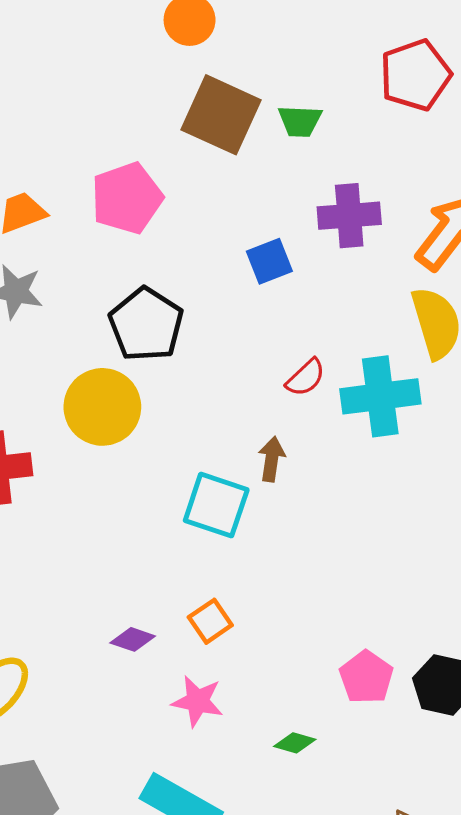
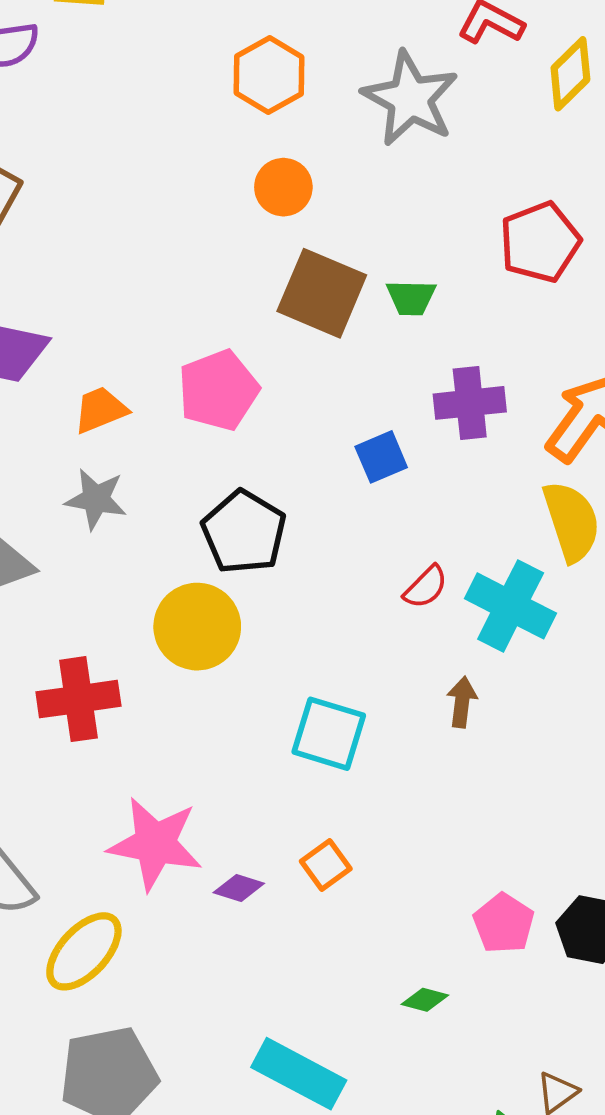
cyan cross: (380, 396) -> (511, 606), turned 36
brown arrow: (272, 459) -> (462, 702), moved
pink star: (198, 701) -> (155, 844), moved, size x1.6

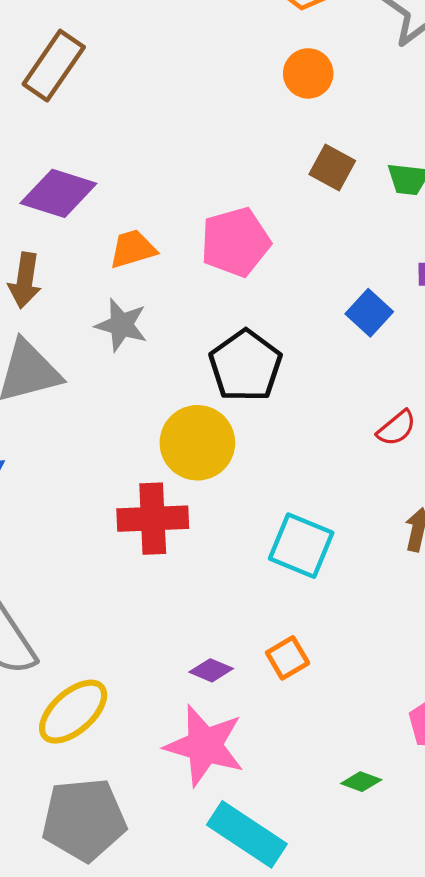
brown square: (322, 293) -> (332, 168), size x0.6
blue square: (381, 457) -> (369, 313), turned -30
red cross: (78, 699) -> (153, 519), moved
pink star: (155, 844) -> (205, 746), moved

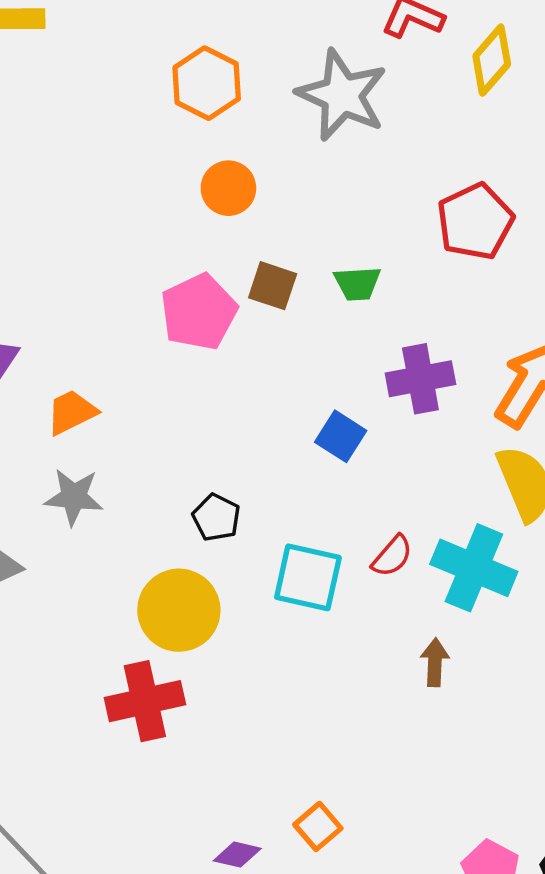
pink pentagon: (235, 242) -> (199, 312), moved
black pentagon: (245, 366) -> (216, 517), size x0.6
cyan square: (301, 546) -> (308, 577), moved

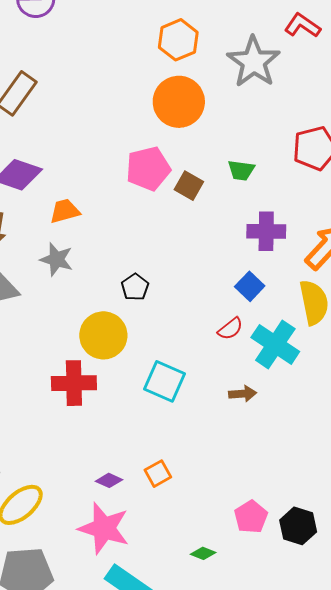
orange circle: (228, 188) -> (179, 102), size x1.6
brown square: (273, 286) -> (189, 186), moved
blue square: (341, 436) -> (250, 286), moved
cyan square: (308, 577) -> (165, 381), moved
brown arrow: (435, 662) -> (243, 394), turned 72

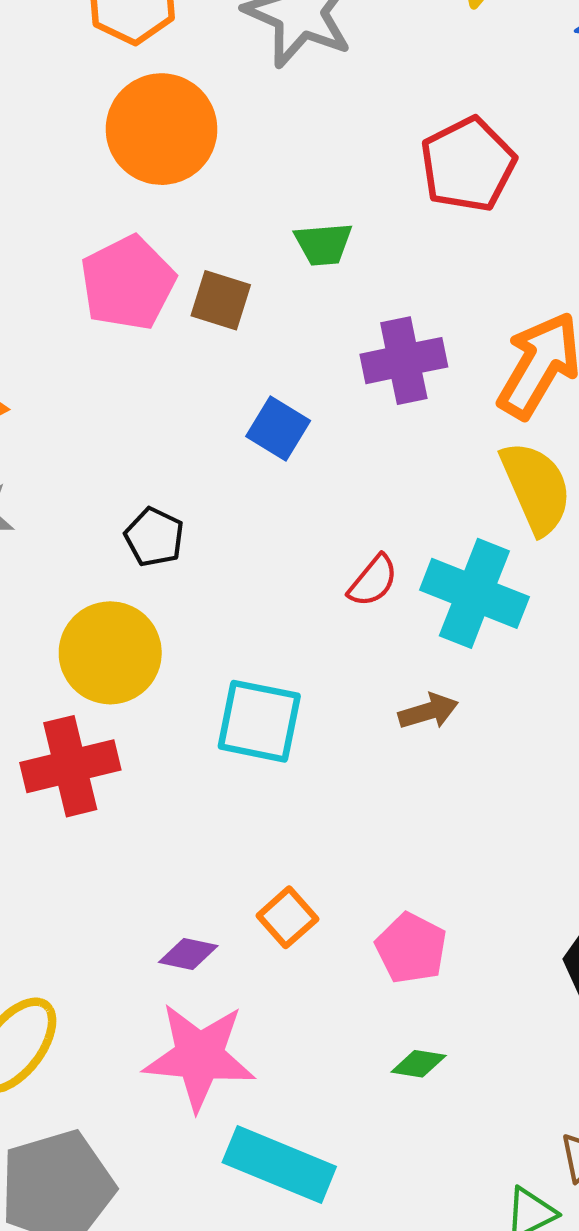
blue square: (250, 286) -> (278, 428), moved
pink pentagon: (251, 517) -> (411, 948), moved

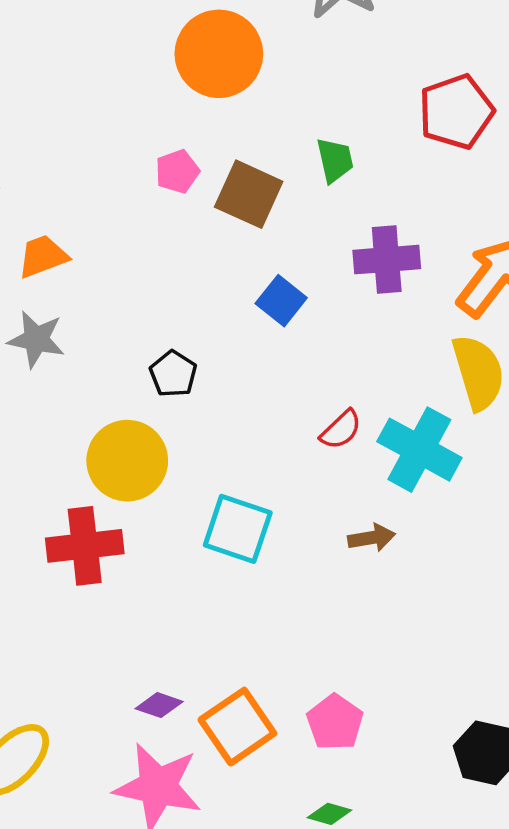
green trapezoid: (323, 244) -> (335, 160), turned -105
pink pentagon: (128, 283) -> (177, 172), size x0.6
brown square: (221, 300) -> (249, 194), size x1.4
orange square: (287, 917) -> (237, 727), moved, size x1.6

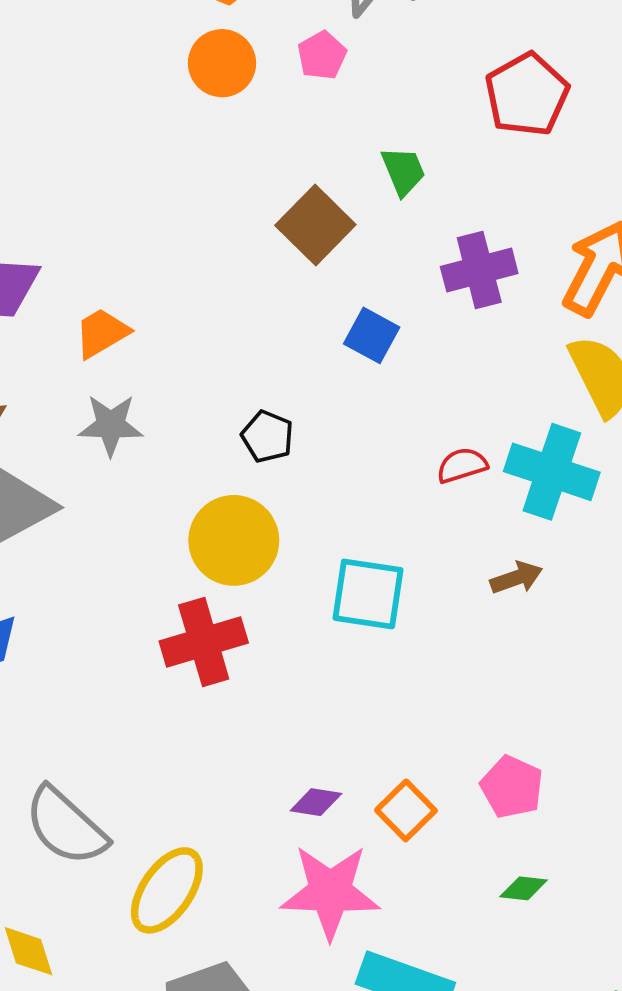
orange circle: (219, 54) -> (222, 63), moved, size x0.7
pink pentagon: (177, 172) -> (322, 55), moved
brown square: (249, 194) -> (315, 225), turned 30
red semicircle: (341, 430) -> (462, 465), turned -144
orange square: (237, 727) -> (406, 810), size x0.7

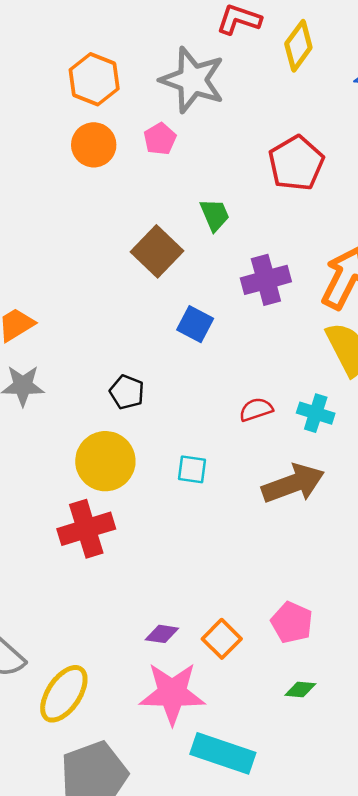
cyan cross: (552, 472) -> (316, 413), size x0.6
brown arrow: (516, 578) -> (293, 484), size x1.8
cyan square: (368, 594) -> (192, 469), moved, size x0.6

